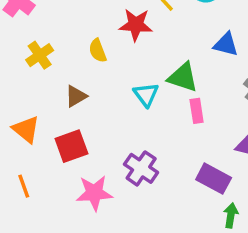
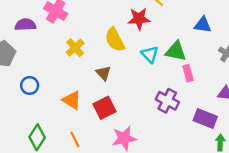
yellow semicircle: (98, 51) -> (115, 40), size x1.5
cyan triangle: (146, 94) -> (150, 54), moved
brown triangle: (76, 96) -> (103, 73), turned -35
purple cross: (141, 168) -> (167, 101), moved

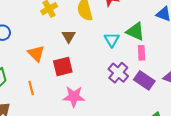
cyan triangle: (150, 54) -> (112, 40), moved
purple rectangle: (205, 118) -> (144, 80), moved

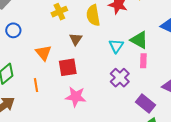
purple rectangle: (144, 80) -> (145, 103), moved

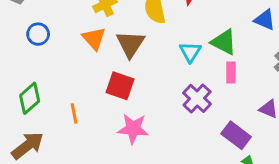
brown triangle: (76, 39) -> (130, 44), size x1.5
orange triangle: (44, 53) -> (94, 39), moved
red square: (68, 67) -> (120, 86), turned 30

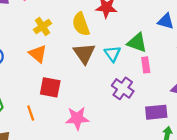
brown triangle: (130, 44) -> (84, 53), moved
red square: (120, 86) -> (50, 87), moved
purple rectangle: (236, 135) -> (156, 112), turned -35

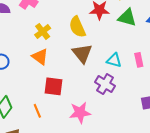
green triangle: (137, 43) -> (127, 18), moved
cyan triangle: (112, 54) -> (114, 60), moved, turned -35
purple cross: (123, 88) -> (105, 84), moved

